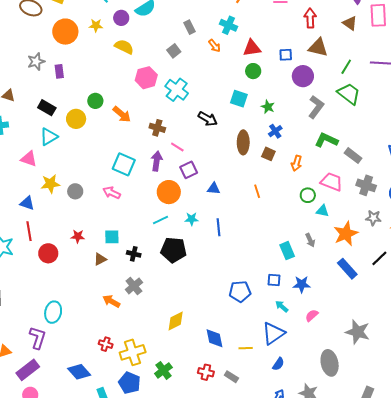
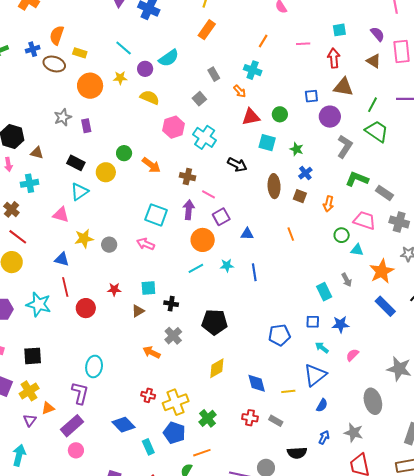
red triangle: (252, 48) -> (251, 117), moved
black pentagon: (174, 250) -> (215, 322), moved

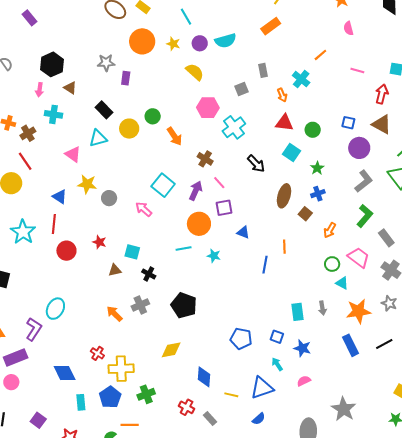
green L-shape: (357, 179) -> (365, 216), turned 90
blue line: (254, 272) -> (265, 265), moved

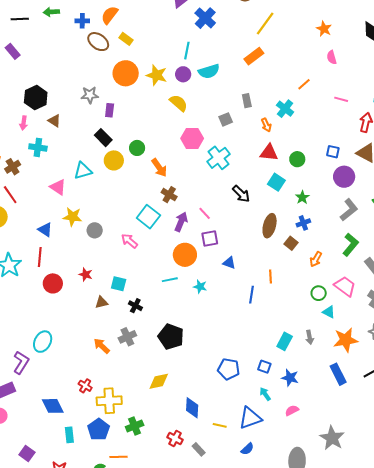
cyan line: (186, 17) -> (187, 51), moved, turned 42
yellow star: (173, 44) -> (157, 75), size x1.5
black rectangle: (104, 110) -> (103, 138), moved
brown cross: (205, 159) -> (169, 195), moved
cyan rectangle: (297, 312) -> (285, 341), turned 36

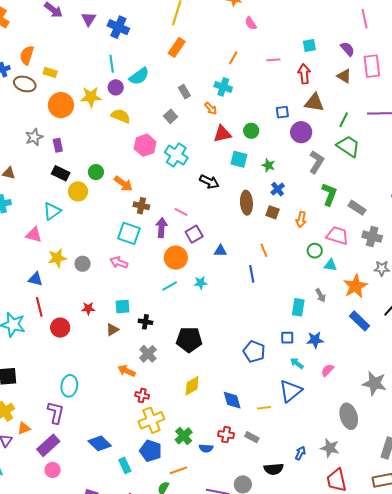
blue pentagon: (229, 369) -> (254, 352), turned 30
red cross: (85, 386) -> (142, 395), moved
blue semicircle: (247, 449) -> (206, 448), moved, turned 64

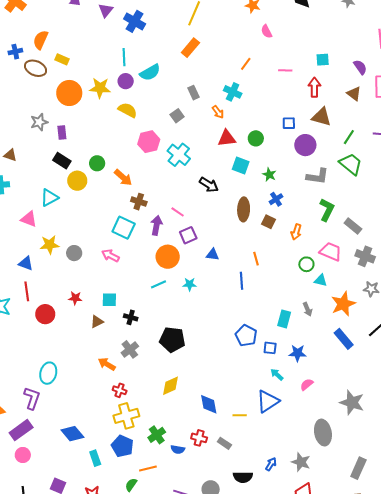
gray L-shape: (317, 162) -> (318, 176), turned 60
blue pentagon: (254, 352) -> (246, 336), moved

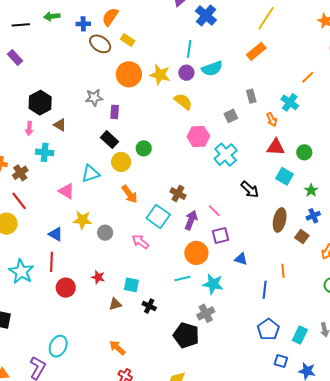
orange arrow: (123, 178) -> (130, 194), moved
cyan star: (190, 284) -> (213, 284), size x1.5
blue pentagon: (246, 336) -> (268, 329), moved
gray cross: (130, 349) -> (206, 313), moved

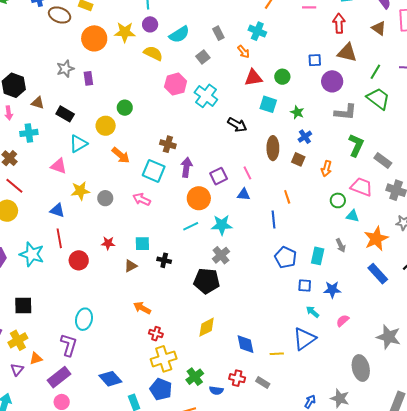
cyan semicircle: (212, 69) -> (179, 34), moved
black rectangle: (110, 140) -> (65, 114), moved
pink line: (214, 211) -> (247, 173), moved, turned 32

